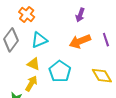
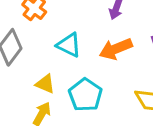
cyan triangle: (39, 40) -> (69, 45), moved, turned 48

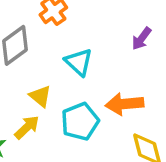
orange arrow: (116, 49) -> (125, 104), moved

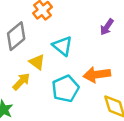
yellow triangle: (40, 96) -> (37, 62), moved
yellow arrow: (27, 127) -> (21, 82), moved

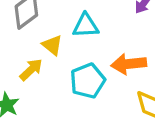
cyan triangle: (62, 46) -> (86, 26), turned -45

